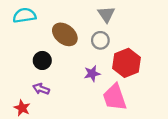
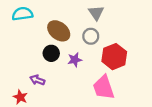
black circle: (42, 60) -> (51, 53), moved
purple star: (92, 74) -> (75, 60), moved

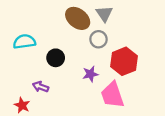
cyan semicircle: (22, 14) -> (24, 42), moved
brown ellipse: (59, 31) -> (78, 18), moved
purple star: (75, 60) -> (90, 74), moved

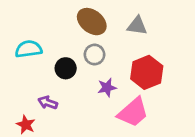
gray triangle: (104, 14) -> (137, 26), moved, turned -48
gray circle: (99, 39) -> (94, 55), moved
pink trapezoid: (112, 95) -> (133, 112), turned -112

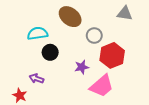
gray triangle: (137, 26) -> (125, 13), moved
cyan semicircle: (28, 49) -> (38, 33), moved
gray circle: (94, 55) -> (94, 36), moved

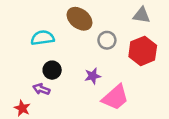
black circle: (50, 52) -> (52, 70), moved
red hexagon: (112, 55) -> (143, 51), moved

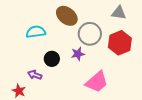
gray circle: (107, 40) -> (90, 34), size x1.5
black circle: (52, 70) -> (52, 59), moved
purple star: (93, 76) -> (78, 54), moved

